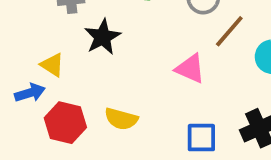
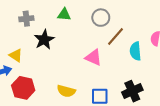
yellow semicircle: (121, 119) -> (66, 91), moved

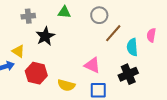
pink triangle: (93, 57) -> (92, 65), moved
red hexagon: (23, 88) -> (36, 73), moved
black cross: (132, 91) -> (128, 74), moved

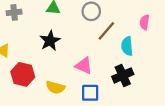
pink semicircle: (151, 35) -> (144, 22), moved
black star: (45, 36) -> (50, 41), moved

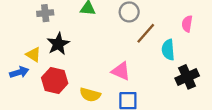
black star: (50, 41) -> (58, 44), moved
black cross: (123, 75) -> (187, 77), moved

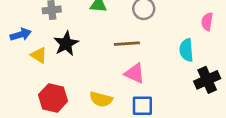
brown line: (146, 33) -> (127, 44), moved, turned 45
blue arrow: (19, 72) -> (21, 35), moved
red hexagon: (55, 81) -> (53, 98), moved

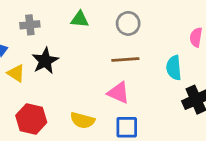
brown line: (127, 44) -> (125, 59), moved

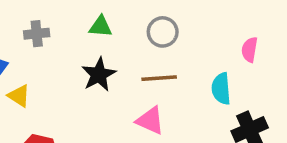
black star: (45, 61) -> (99, 74), moved

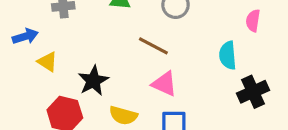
black star: (99, 74) -> (93, 81), moved
brown line: (159, 78) -> (153, 46), moved, turned 32

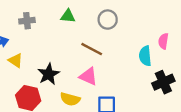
pink semicircle: (253, 21) -> (163, 41), moved
pink triangle: (164, 84) -> (88, 76), moved

